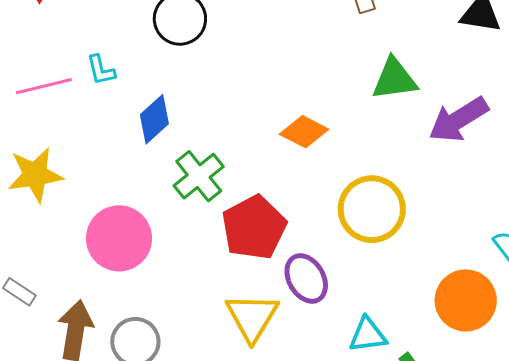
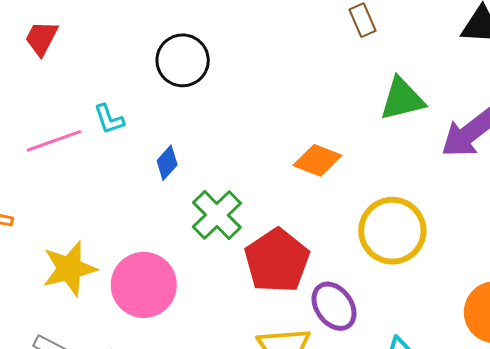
blue diamond: (154, 119) -> (167, 163), size x0.7
yellow star: (35, 175) -> (69, 269), moved

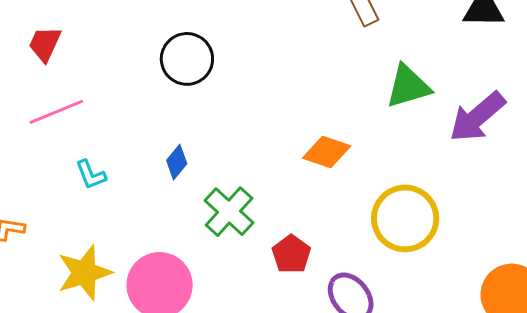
cyan L-shape: (109, 119) -> (91, 175), moved
pink line: (54, 141) -> (56, 112), moved
red pentagon: (277, 261) -> (291, 254), size x0.6

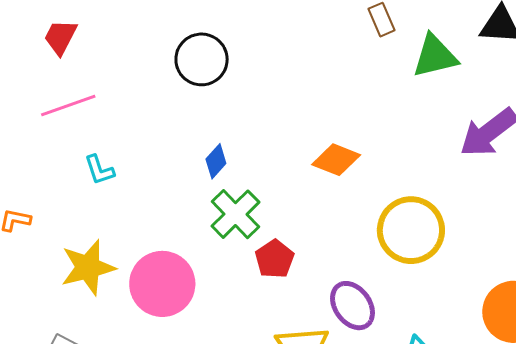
green triangle: (408, 86) -> (435, 56), moved
blue diamond: (177, 162) -> (216, 161), moved
red pentagon: (291, 254) -> (275, 259), moved

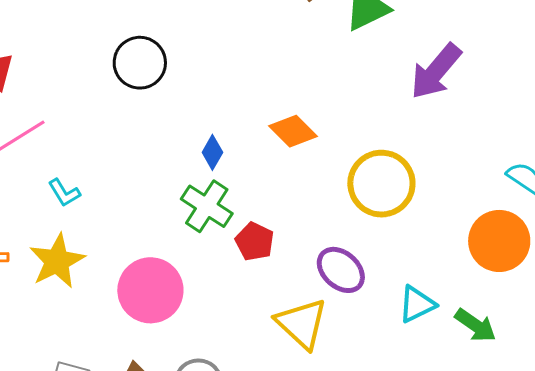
orange diamond: (336, 160) -> (293, 131), turned 36
blue diamond: (216, 161) -> (212, 152), moved
yellow star: (88, 268) -> (57, 261), moved

